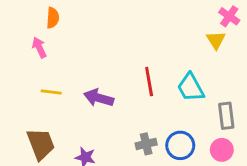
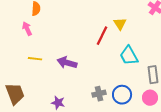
yellow triangle: (216, 40) -> (120, 24), moved
red line: (149, 82) -> (102, 36), moved, turned 36
brown trapezoid: (41, 144) -> (15, 94), moved

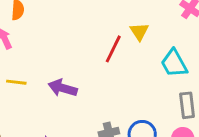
cyan trapezoid: (129, 56) -> (174, 63), moved

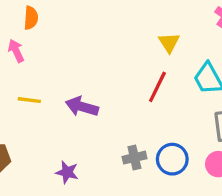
red line: (113, 49) -> (157, 87), moved

